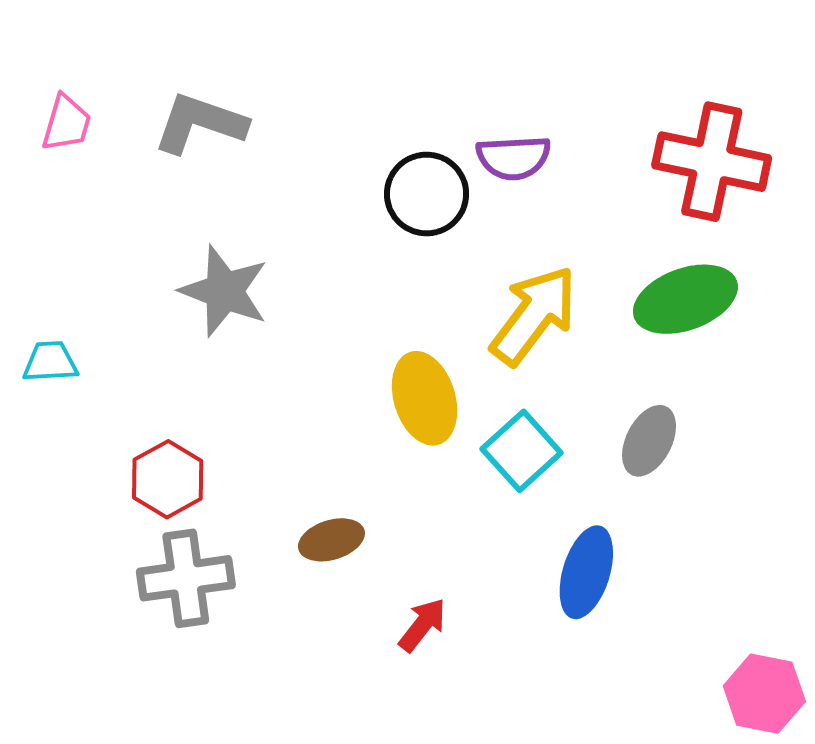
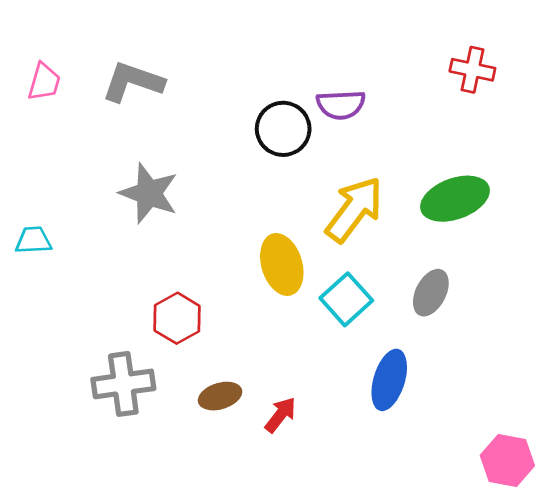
red cross: (712, 162) -> (472, 70), moved, size x0.6
red hexagon: (168, 479) -> (177, 318), moved
brown ellipse: (331, 540) -> (220, 396), moved

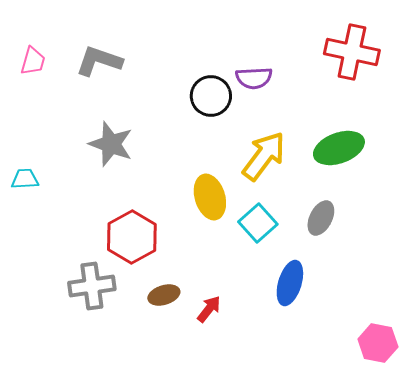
red cross: (472, 70) -> (352, 52), size x1.6
red hexagon: (177, 318) -> (132, 237), size x1.4

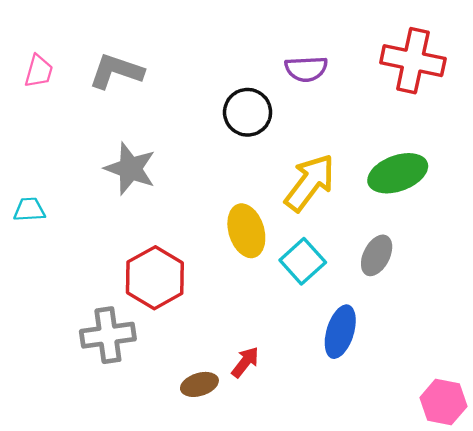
purple semicircle: (254, 78) -> (306, 69), moved
brown ellipse: (164, 295) -> (199, 384), moved

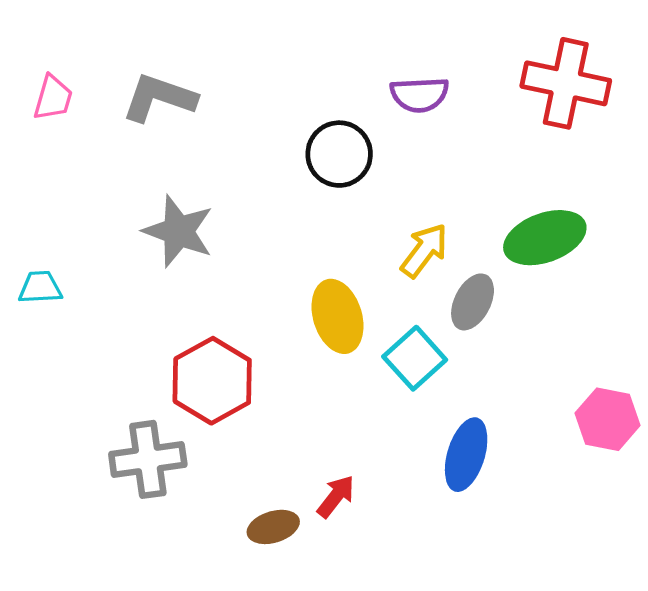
yellow arrow: (310, 183) -> (424, 250), size x0.7
gray ellipse: (377, 255) -> (473, 302), moved
pink hexagon: (443, 402) -> (608, 419), moved

